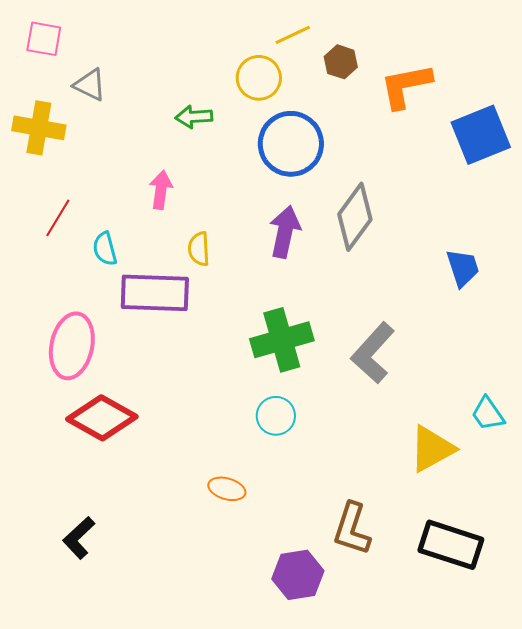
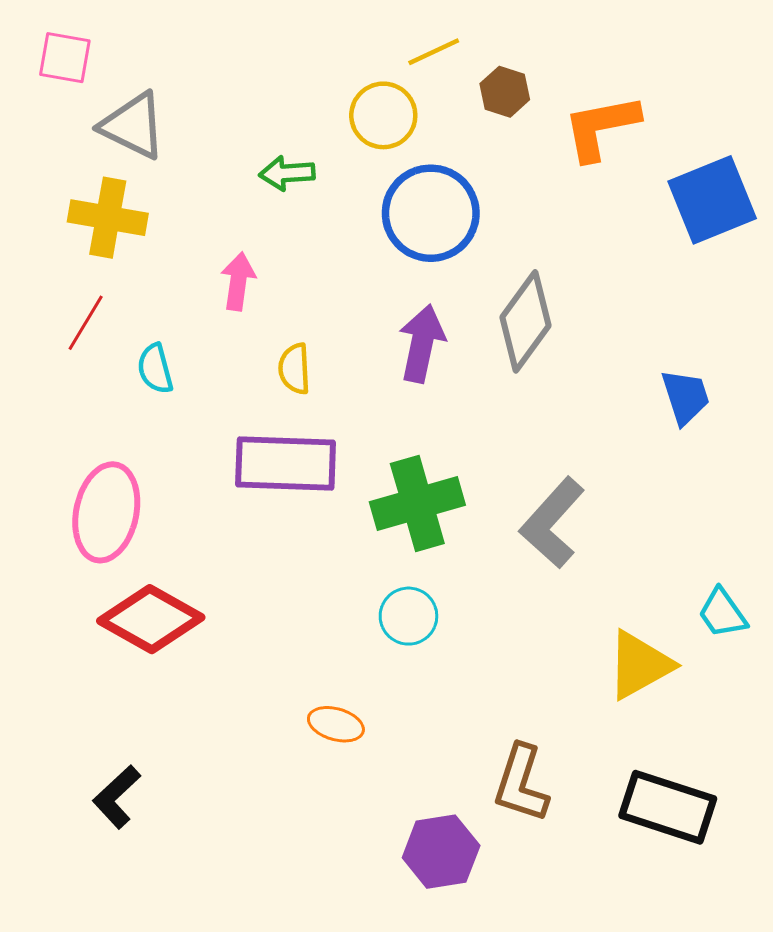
gray triangle: (90, 85) -> (133, 126), size x1.4
yellow cross: (39, 128) -> (108, 218), moved
purple rectangle: (155, 293) -> (286, 464), moved

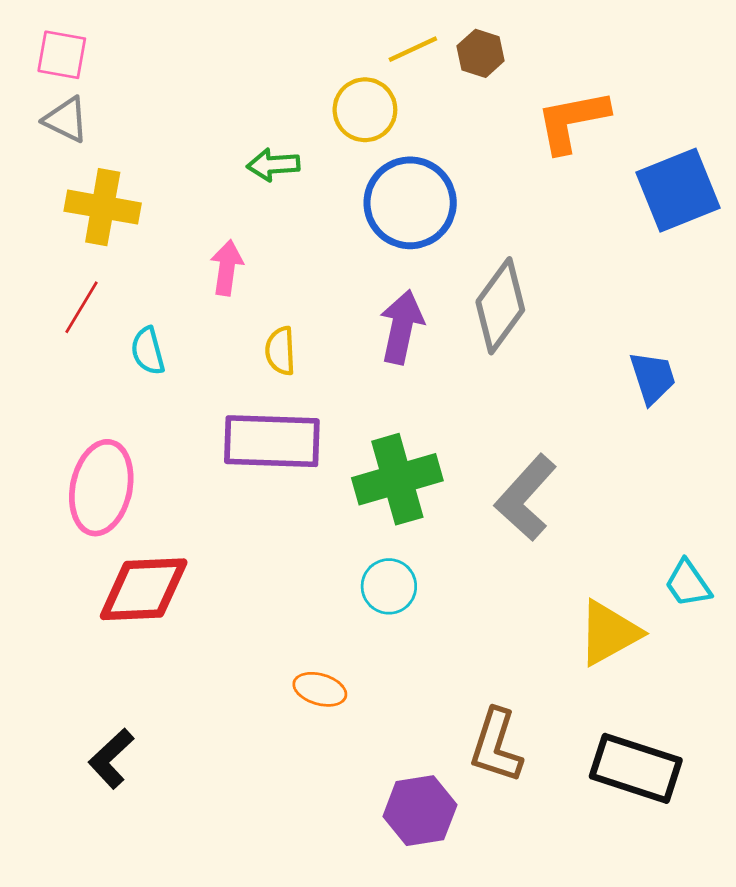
brown hexagon: (505, 92) -> (481, 53), moved
gray triangle: (133, 126) -> (66, 120), moved, size x0.7
red diamond: (151, 619) -> (144, 589), turned -32

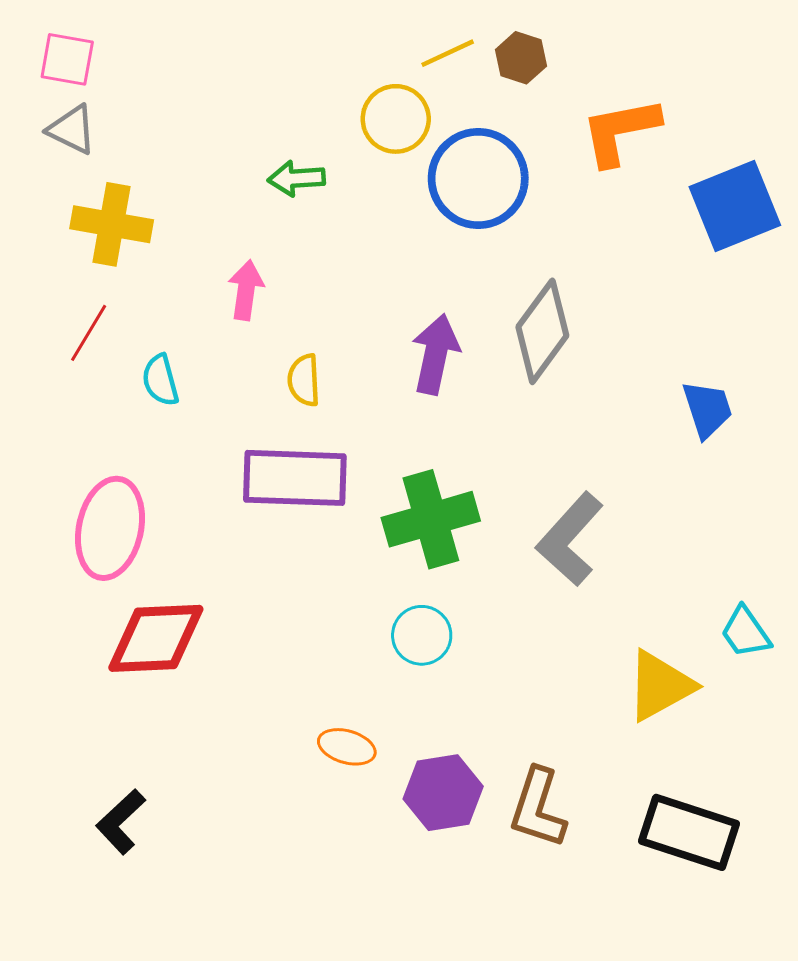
blue circle: (410, 203) -> (478, 178), moved
purple hexagon: (420, 811) -> (443, 793), moved

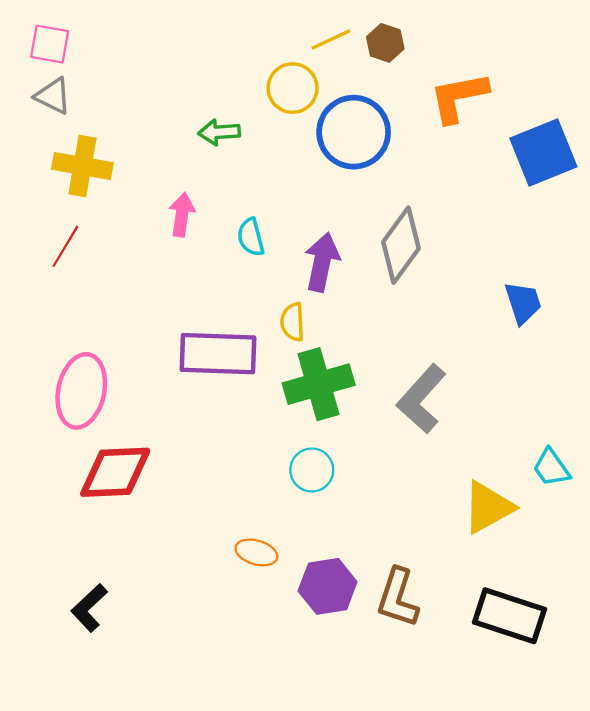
cyan semicircle: (160, 380) -> (251, 237), moved
yellow semicircle: (304, 380) -> (293, 322), moved

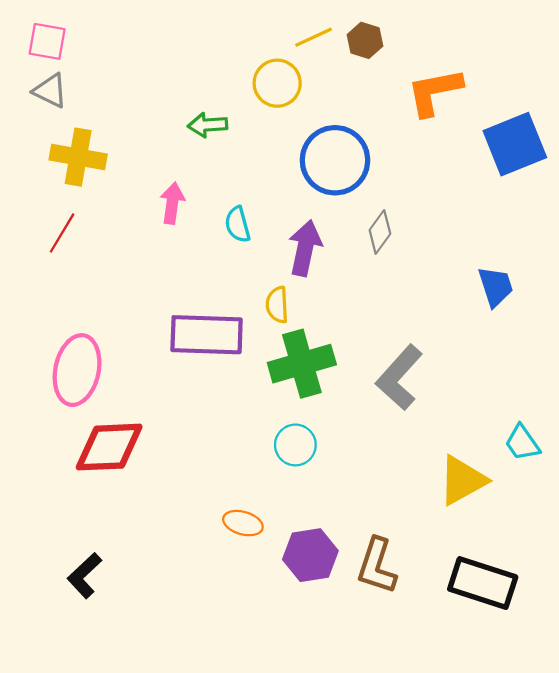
blue circle: (354, 132) -> (335, 160), moved
gray diamond: (401, 245) -> (380, 232), size x0.6

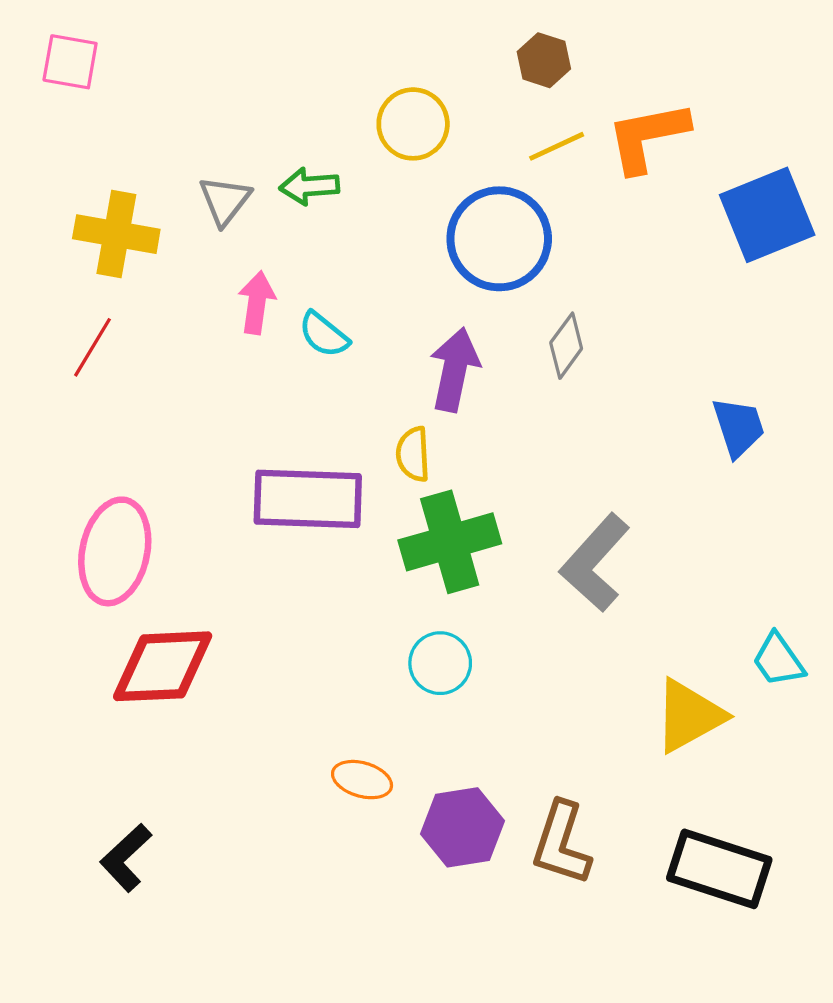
yellow line: (314, 37) -> (557, 146), moved
gray triangle: (50, 91) -> (225, 201), moved, turned 42
cyan semicircle: (238, 224) -> (324, 335), moved, turned -36

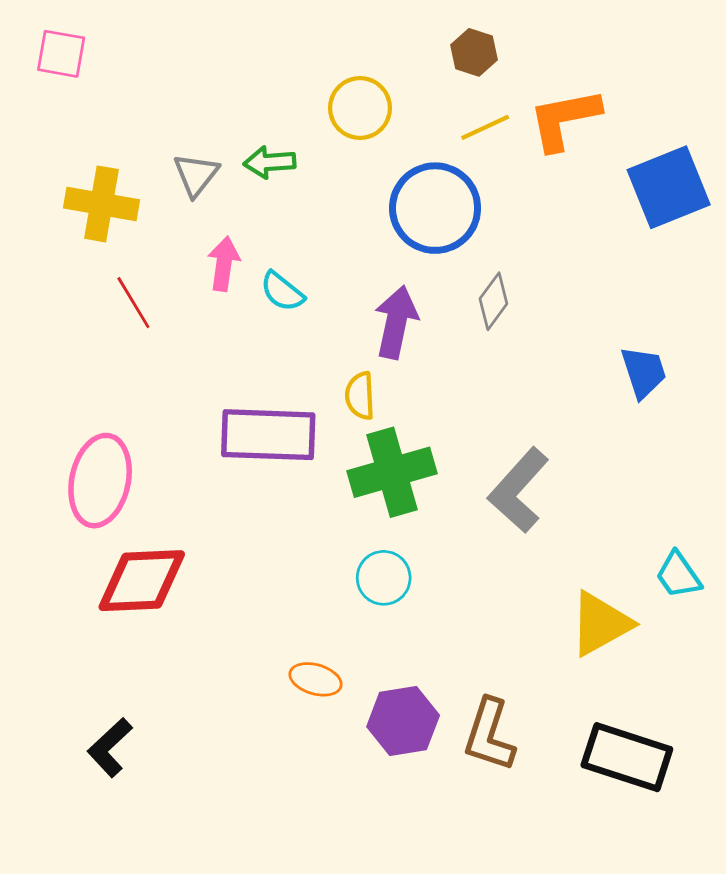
red line: (92, 347) -> (133, 303), moved, turned -62

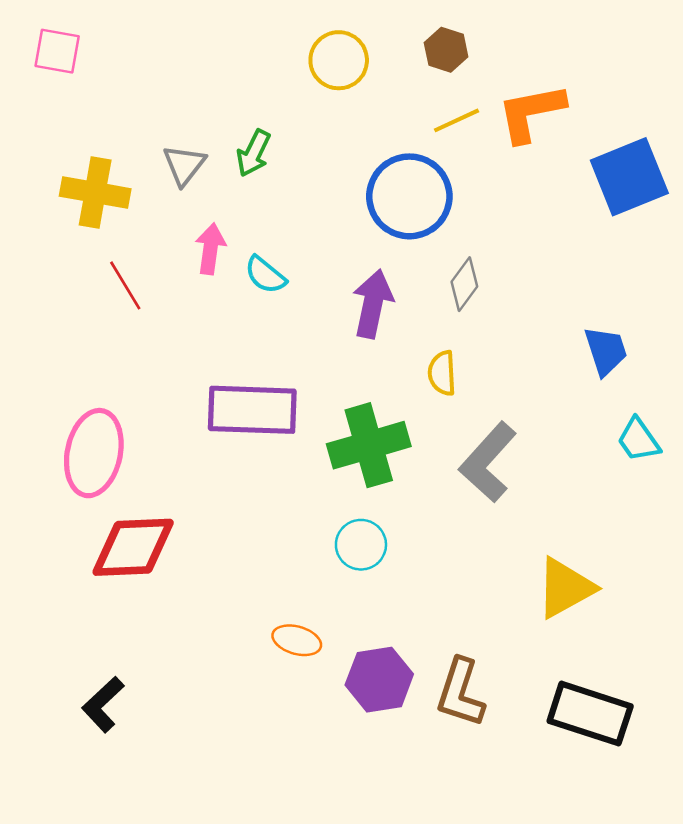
yellow circle: (360, 108) -> (339, 60), moved
green arrow: (270, 162) -> (254, 153), turned -60
yellow semicircle: (360, 396) -> (442, 373), moved
cyan trapezoid: (678, 575) -> (639, 440), moved

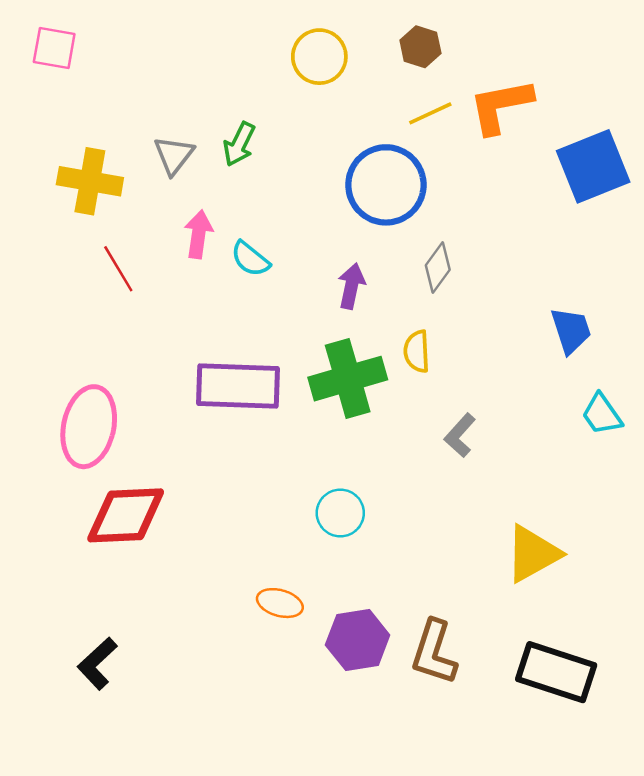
purple arrow: (373, 304) -> (351, 286), size x0.7
green cross: (369, 445) -> (348, 379), moved
gray L-shape: (488, 462) -> (460, 435), size x0.6

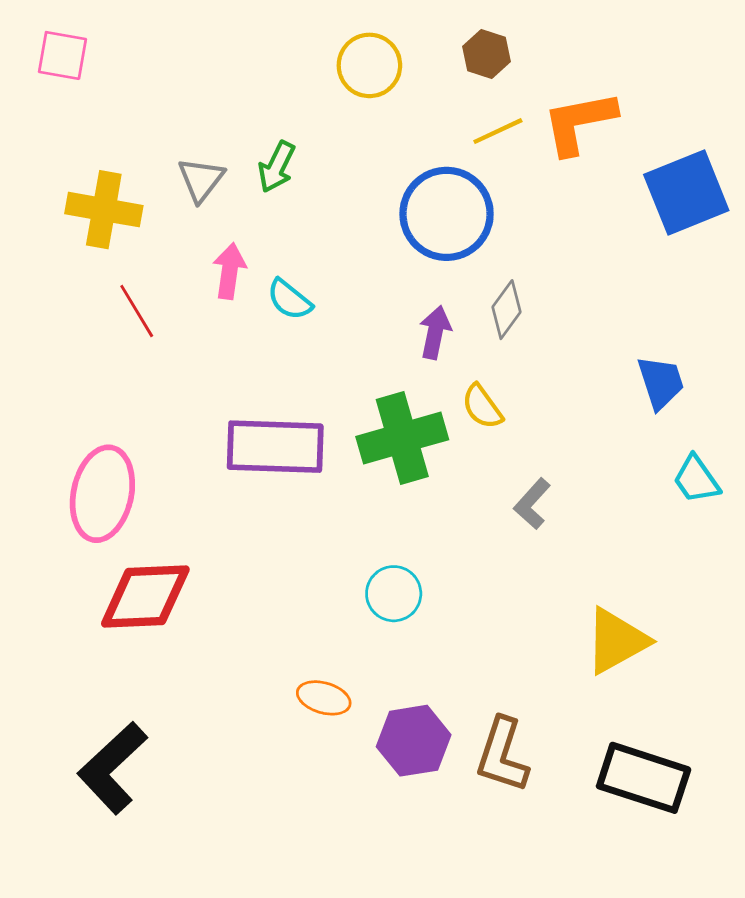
purple arrow: (351, 286) -> (435, 332), moved
yellow semicircle: (417, 351) -> (482, 407), turned -33
black L-shape: (97, 663) -> (112, 768), size x1.5

